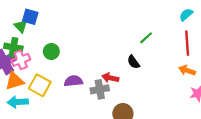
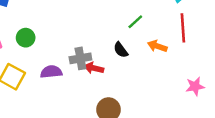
orange arrow: (187, 70) -> (157, 46), moved
gray cross: (100, 89) -> (80, 58), moved

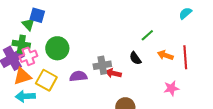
red line: (183, 28) -> (185, 57), moved
green circle: (26, 38) -> (57, 48), size x1.5
pink star: (195, 86) -> (171, 88), moved

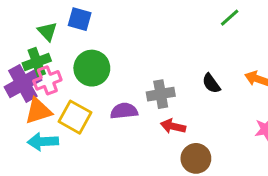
blue square: (37, 15) -> (80, 19), moved
green line: (147, 35) -> (230, 18), moved
green cross: (21, 44) -> (37, 62), turned -30
red arrow: (113, 73) -> (173, 126), moved

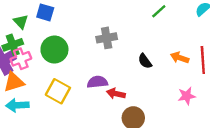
gray cross: (161, 94) -> (107, 38), moved
purple semicircle: (124, 111) -> (97, 82), moved
yellow square: (75, 117) -> (58, 91), moved

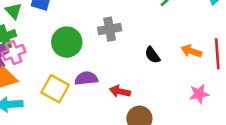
green circle: (54, 50) -> (67, 42), moved
purple semicircle: (97, 82) -> (86, 78), moved

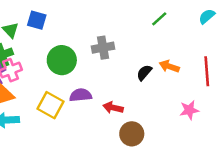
orange arrow: (191, 51) -> (169, 66), moved
black semicircle: (152, 55) -> (144, 73), turned 77

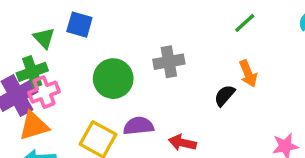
orange arrow: (169, 66) -> (248, 74), moved, turned -132

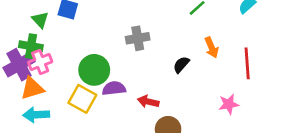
green cross: (32, 72) -> (31, 46), turned 30
orange arrow: (248, 74) -> (212, 47), moved
green circle: (113, 79) -> (94, 70), moved

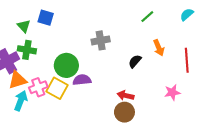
green cross: (31, 46) -> (27, 50), moved
pink cross: (40, 62) -> (38, 87), moved
red arrow: (148, 102) -> (126, 96), moved
cyan arrow: (36, 115) -> (21, 101), turned 114

